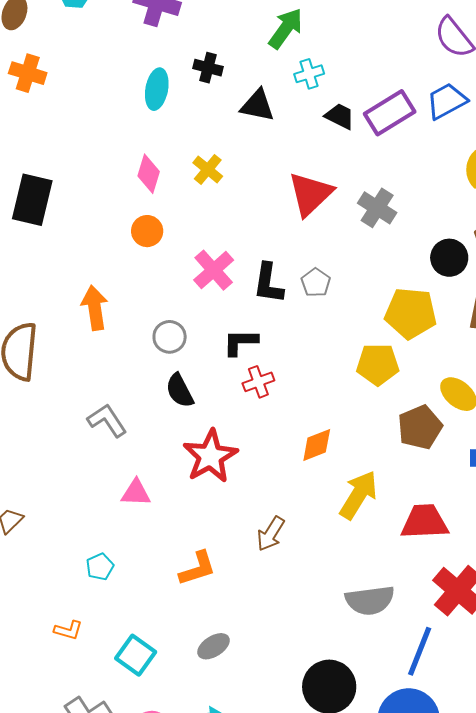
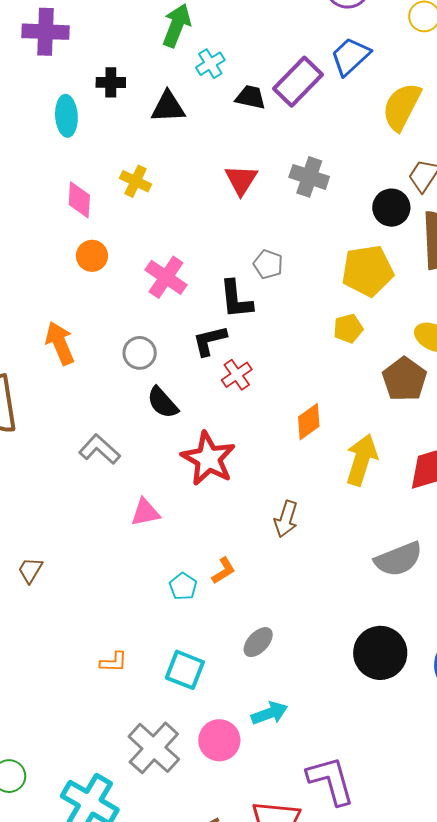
red triangle: (310, 194) -> (241, 180), size x0.7
black L-shape: (268, 283) -> (236, 299), moved
yellow pentagon: (378, 364) -> (348, 328), size x0.7
cyan pentagon: (100, 567) -> (183, 586), moved
orange L-shape: (198, 569) -> (224, 571), size x0.7

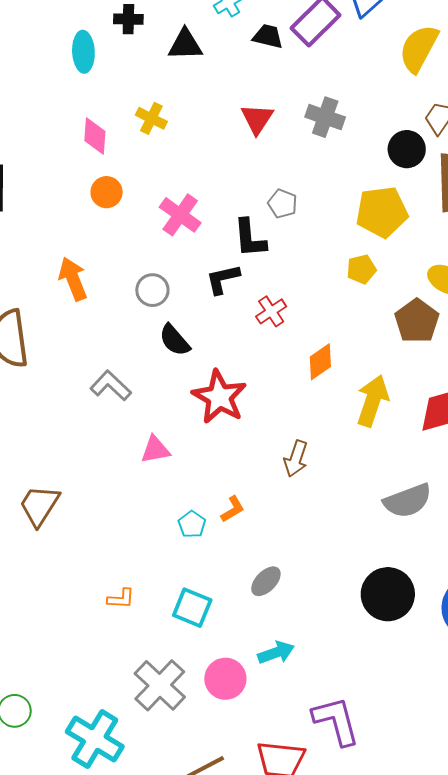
red cross: (237, 375) -> (271, 311), moved
brown trapezoid: (30, 570) -> (39, 505), size x1.6

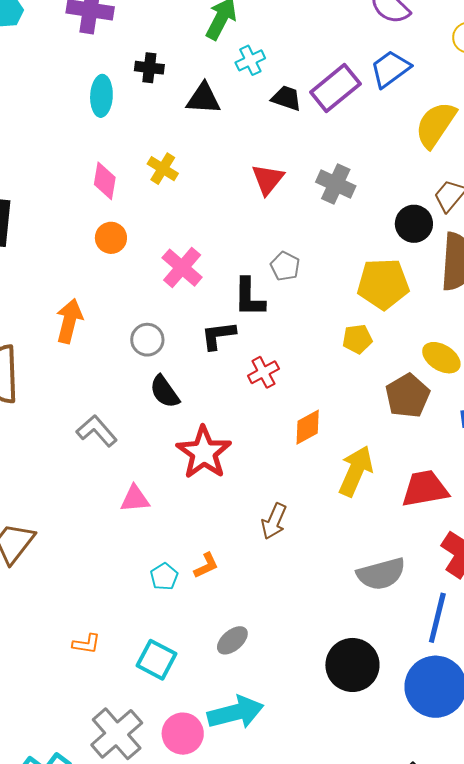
orange arrow: (73, 279) -> (69, 321), turned 30
cyan arrow: (276, 653) -> (236, 712), size x1.5

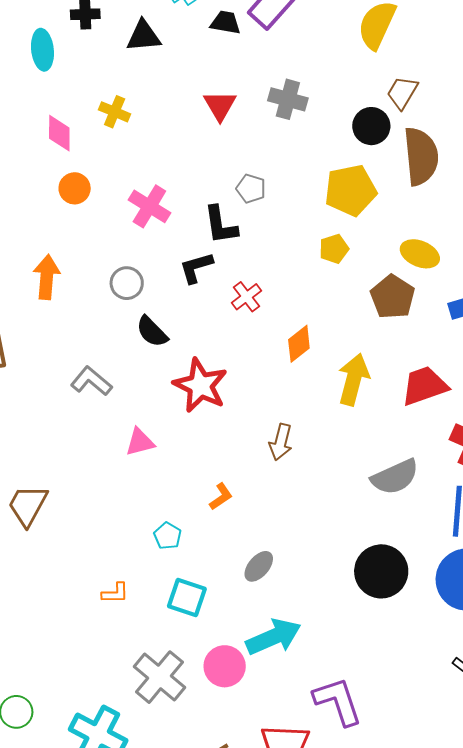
cyan pentagon: (164, 577) -> (168, 536), moved

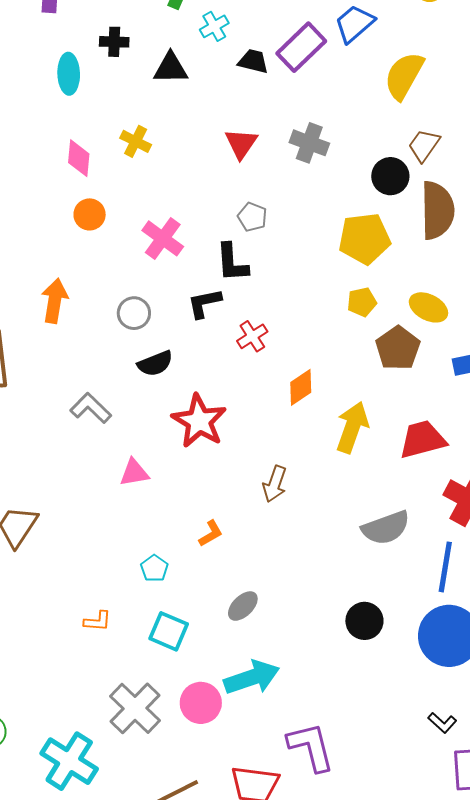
gray pentagon: (251, 189) -> (252, 217), moved
yellow pentagon: (334, 249) -> (362, 302), moved
black semicircle: (152, 332) -> (155, 364), turned -72
black circle: (381, 571) -> (364, 621), size x0.7

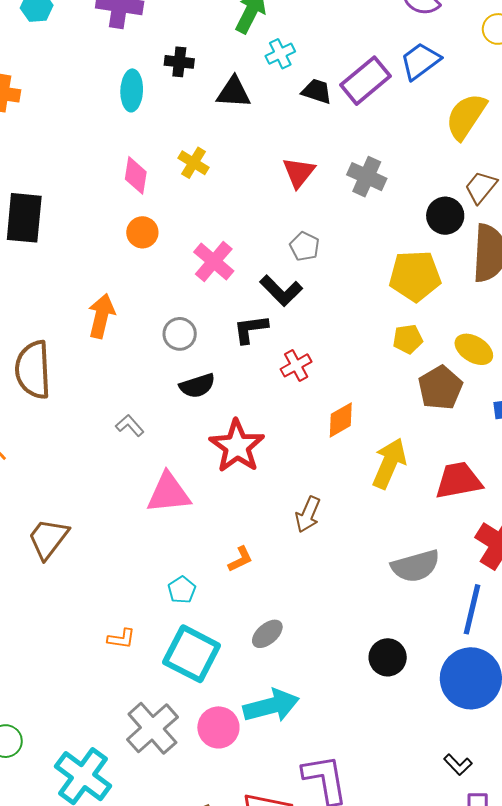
black L-shape: (232, 263) -> (281, 291), turned -45
gray L-shape: (91, 408) -> (130, 426), size x0.7
pink triangle: (134, 473) -> (169, 493), size x1.5
cyan square: (169, 631) -> (192, 654), size x1.4

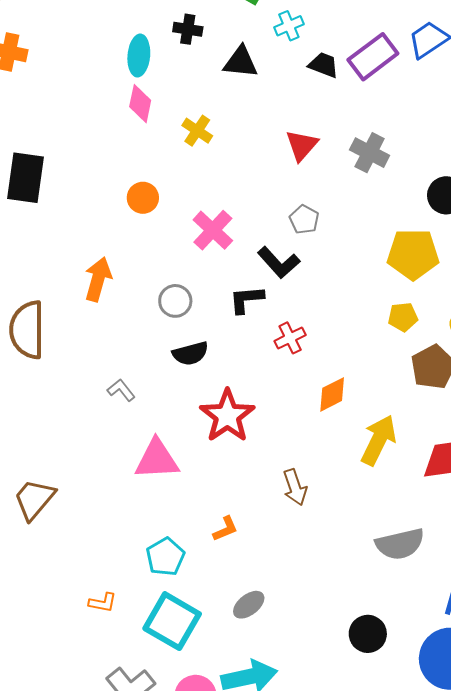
pink diamond: (136, 175) -> (140, 104), moved
brown arrow: (308, 514) -> (295, 487), turned -45
cyan pentagon: (182, 590) -> (165, 557), size x1.4

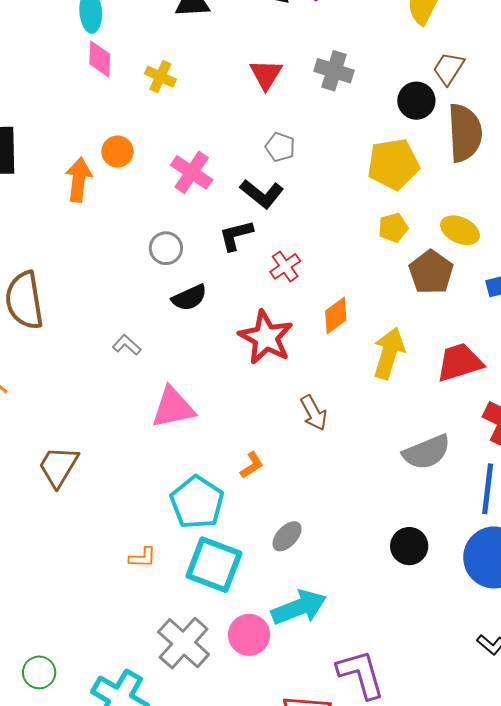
orange arrow: (98, 279) -> (79, 180), moved
red star: (227, 416) -> (266, 337), moved
cyan pentagon: (165, 557) -> (197, 502), size x1.4

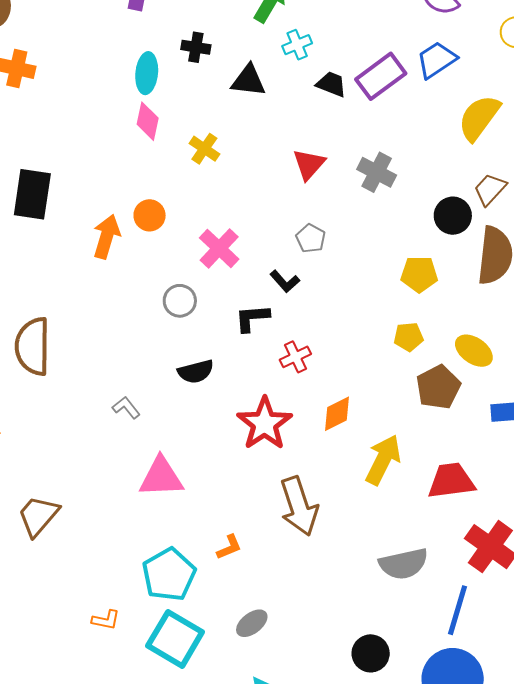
yellow pentagon: (393, 164) -> (419, 274), size x0.7
black L-shape: (262, 194) -> (285, 281), size x0.7
gray circle: (166, 248) -> (180, 301), moved
brown arrow: (314, 413) -> (299, 506), size x1.6

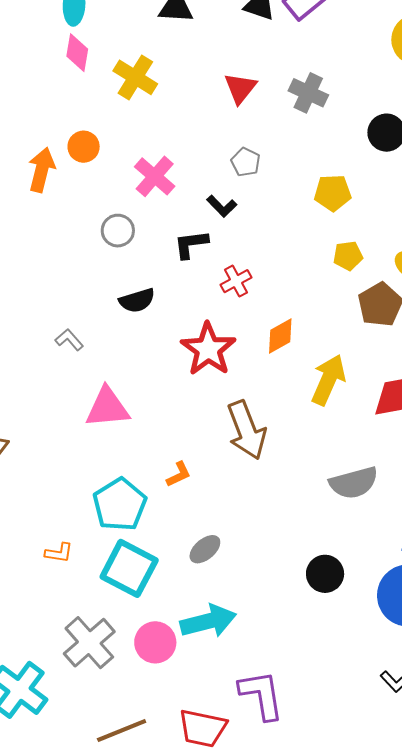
yellow cross: (204, 149) -> (135, 77), size x1.4
yellow pentagon: (419, 274) -> (333, 193), moved

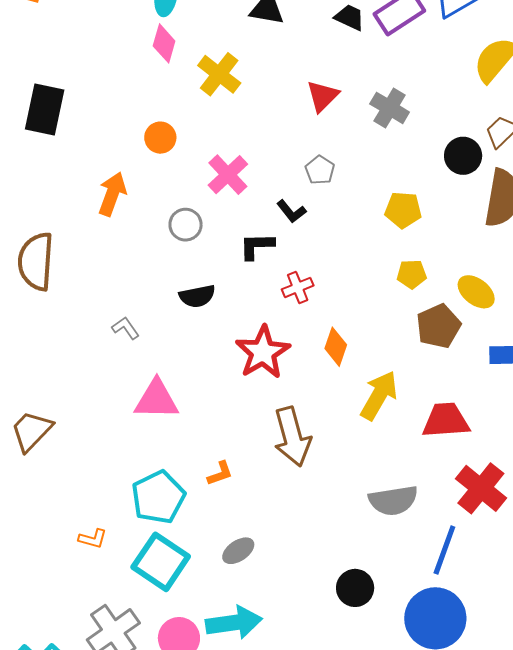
orange arrow: (42, 170) -> (112, 194), moved
orange diamond: (280, 336) -> (336, 347), turned -48

